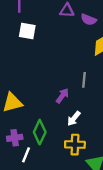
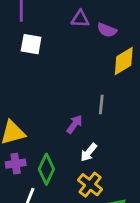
purple cross: (15, 138) -> (16, 164), moved
yellow cross: (75, 145) -> (90, 185), turned 36

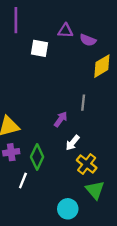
white square: (31, 44) -> (39, 48), moved
yellow cross: (90, 185) -> (87, 164), moved

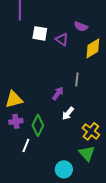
purple triangle: (65, 31) -> (62, 39), moved, turned 32
yellow cross: (87, 164) -> (91, 131), moved

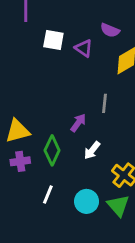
green diamond: (38, 125) -> (52, 150), moved
white line: (26, 145) -> (48, 194), moved
cyan circle: (64, 169) -> (87, 201), moved

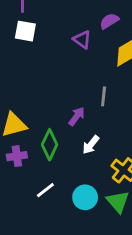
purple semicircle: (110, 30) -> (109, 21), turned 126
white square: (53, 40) -> (25, 31), moved
white line: (48, 194) -> (45, 190), turned 30

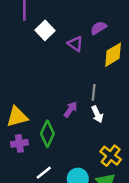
white square: (25, 31) -> (45, 30), moved, turned 36
white arrow: (91, 145) -> (97, 114), moved, turned -63

